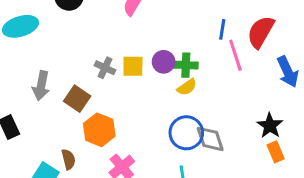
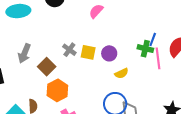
green cross: (186, 65) -> (145, 49), moved

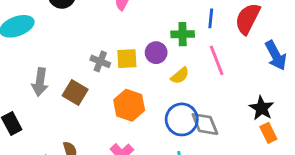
green cross: (145, 49) -> (183, 34), moved
pink line: (158, 58) -> (217, 60), moved
orange hexagon: (57, 90) -> (129, 105), moved

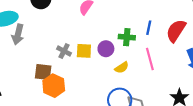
gray arrow: (40, 82) -> (18, 34), moved
brown square: (75, 93) -> (43, 72), turned -30
orange hexagon: (129, 105) -> (54, 86), moved

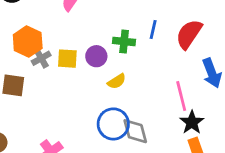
gray cross: (64, 51) -> (41, 58), turned 32
pink line: (150, 59) -> (181, 96), moved
orange hexagon: (54, 86) -> (28, 41), moved

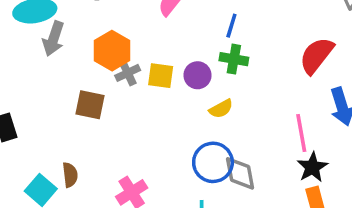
blue line: (153, 29) -> (231, 26), moved

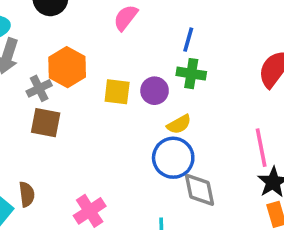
gray cross: (128, 73) -> (39, 88), moved
blue circle: (213, 162) -> (173, 158), moved

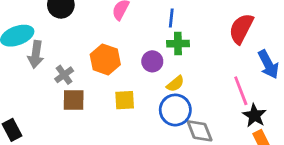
orange hexagon: (67, 67) -> (105, 59), moved
yellow square: (117, 92) -> (125, 100), moved

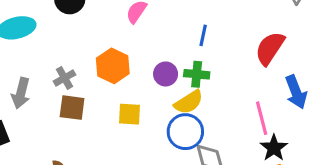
blue line: (171, 18) -> (203, 35), moved
green cross: (178, 44) -> (197, 74), moved
gray arrow: (36, 54) -> (21, 93), moved
yellow semicircle: (175, 84) -> (189, 102), size x1.4

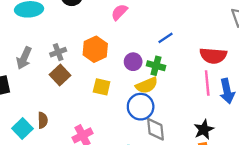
blue line: (203, 35) -> (166, 38), turned 35
red semicircle: (270, 48) -> (213, 56), turned -128
brown square: (72, 108) -> (60, 75), turned 30
pink line: (262, 118) -> (207, 83), moved

